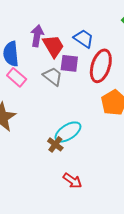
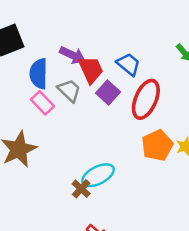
purple arrow: (37, 36) -> (72, 55), turned 100
purple square: (69, 63) -> (108, 92), turned 30
gray trapezoid: (53, 76) -> (69, 90), moved

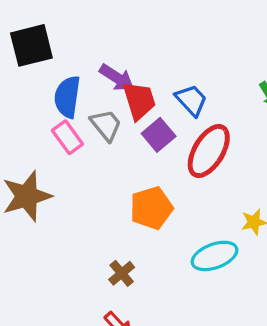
orange pentagon: (157, 145) -> (151, 208), moved
cyan ellipse: (98, 175) -> (215, 256), moved
brown cross: (81, 189) -> (122, 273), moved

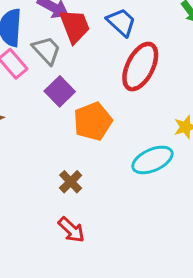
purple square: (159, 135) -> (60, 91), moved

